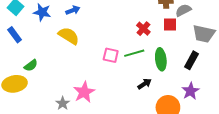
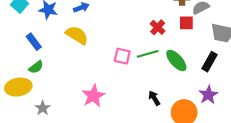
blue rectangle: (15, 35) -> (34, 42), moved
green ellipse: (161, 59) -> (176, 61), turned -35
black arrow: (144, 84) -> (154, 98), moved, turned -88
gray star: (63, 103) -> (43, 108), moved

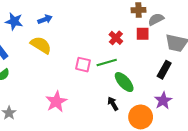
green ellipse: (176, 61) -> (124, 82), moved

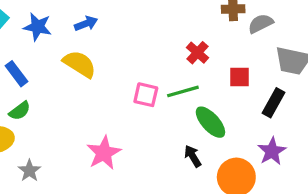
red square: (143, 34) -> (240, 77), moved

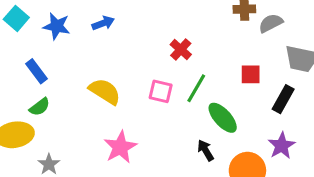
red cross: (198, 53) -> (181, 49), moved
yellow semicircle: (80, 64) -> (105, 91), moved
green line: (183, 91) -> (196, 88), turned -44

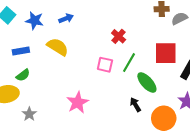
blue rectangle: (36, 71) -> (21, 51), turned -63
red square: (251, 74) -> (166, 53), size x1.6
yellow semicircle: (105, 91) -> (58, 47), moved

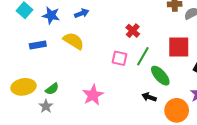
green semicircle: (23, 75) -> (52, 89), moved
black arrow: (135, 105) -> (149, 97), turned -40

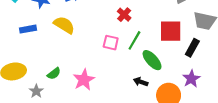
green semicircle: (52, 89) -> (54, 74), moved

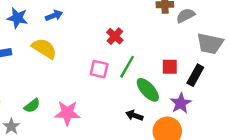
red square: (171, 31) -> (170, 67), moved, size x0.6
purple star: (191, 79) -> (181, 103), moved
pink star: (84, 80) -> (67, 113), turned 30

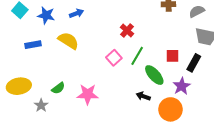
gray semicircle: (186, 15) -> (197, 11), moved
pink square: (99, 69) -> (114, 58), turned 35

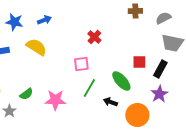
green line: (137, 56) -> (89, 88), moved
pink square: (114, 58) -> (81, 64), turned 35
purple star: (182, 86) -> (159, 94), moved

